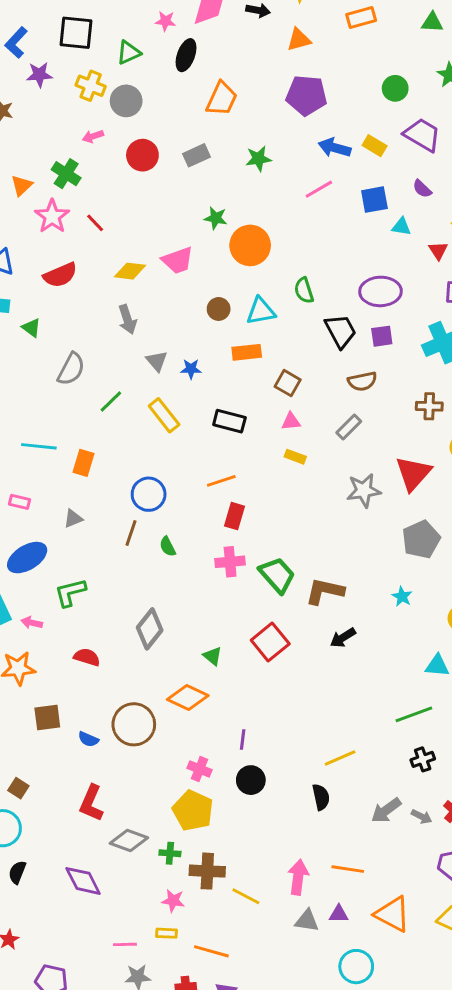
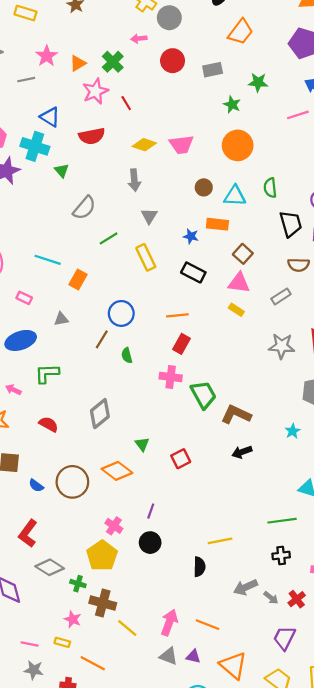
green star: (216, 218) -> (232, 105), moved
blue star: (191, 369) -> (191, 236), moved
pink triangle: (291, 421) -> (239, 283), size x1.5
red square: (270, 642) -> (181, 459), moved, size x0.7

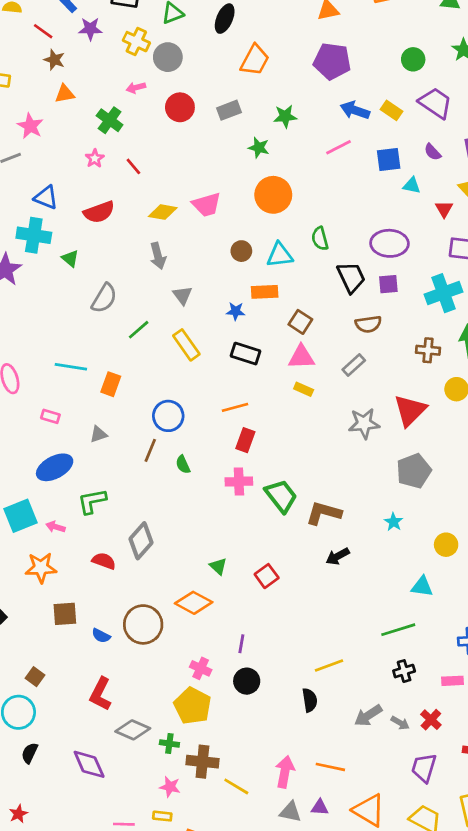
orange triangle: (78, 63) -> (65, 94), moved, turned 30
pink star: (95, 91) -> (95, 158), size x0.6
gray diamond: (100, 414) -> (141, 541), moved

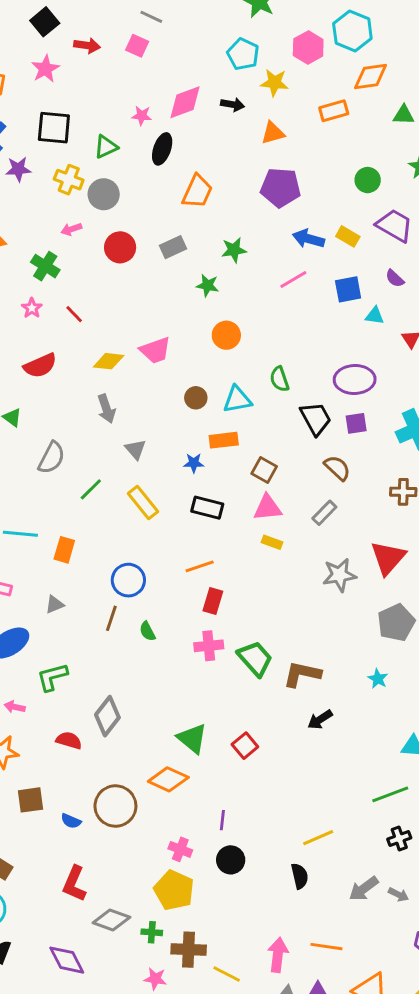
orange circle: (273, 195) -> (226, 335), size x0.7
brown semicircle: (368, 324) -> (337, 468), turned -125
green triangle: (218, 566) -> (192, 738), size x1.6

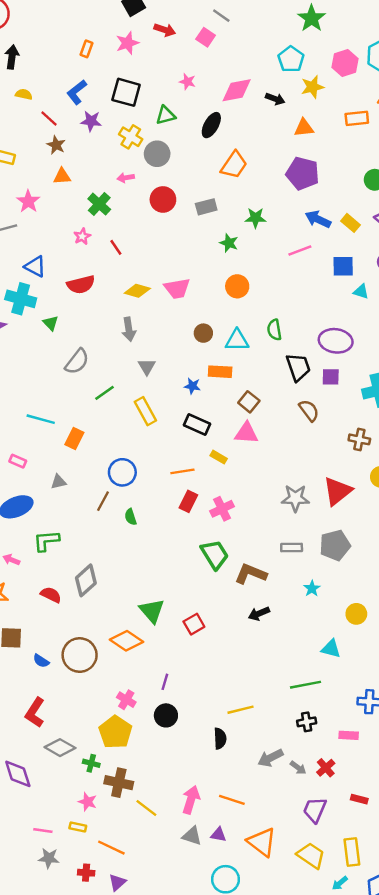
yellow star: (274, 83) -> (312, 87), turned -30
pink star: (142, 116) -> (187, 82), moved
gray rectangle: (324, 513) -> (292, 548), moved, turned 35
yellow rectangle: (272, 542) -> (219, 457), moved
pink cross: (209, 646) -> (222, 509), moved, turned -30

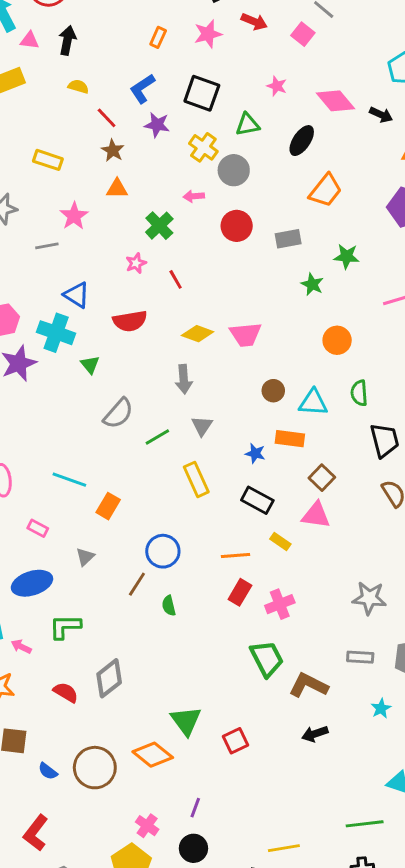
pink diamond: (237, 90) -> (335, 101), turned 56
orange circle: (237, 286) -> (337, 340), moved
green line: (105, 393) -> (157, 437), moved
gray triangle: (59, 482) -> (85, 557), turned -35

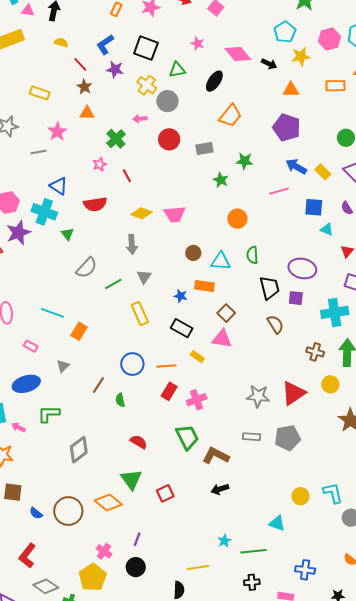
blue circle: (163, 551) -> (132, 364), moved
red semicircle: (66, 692) -> (139, 442), moved
cyan star: (381, 708) -> (224, 541), moved

